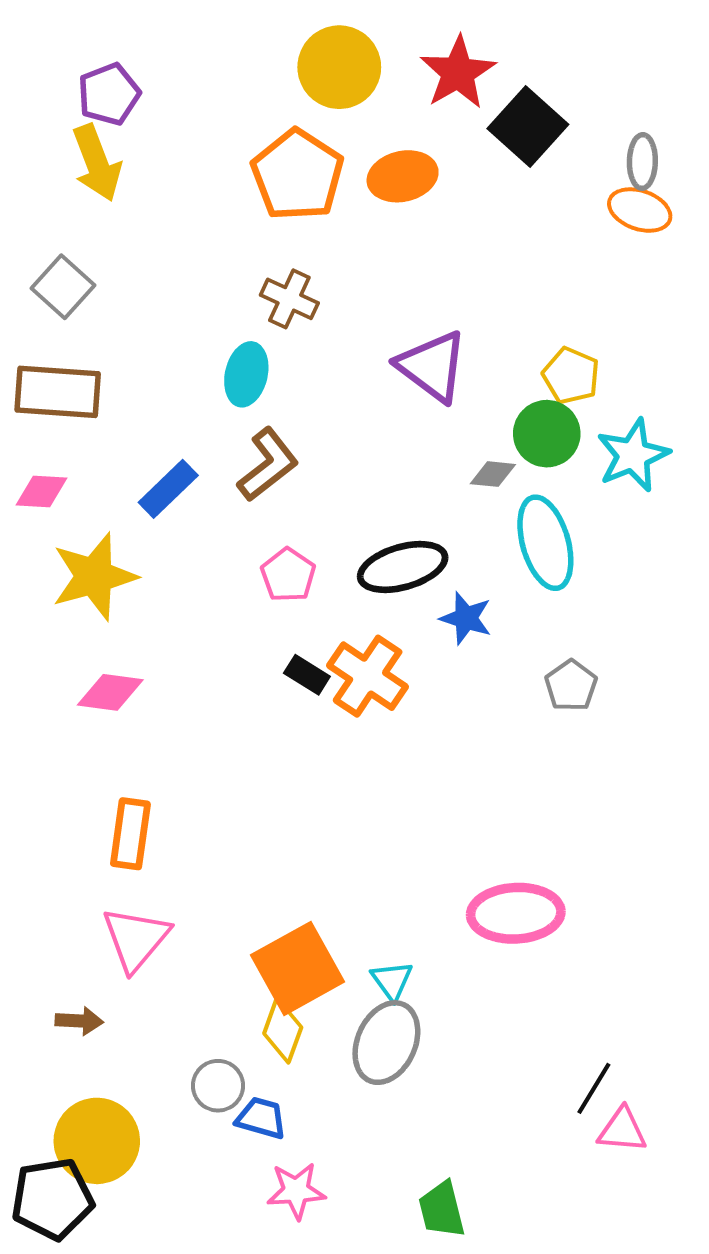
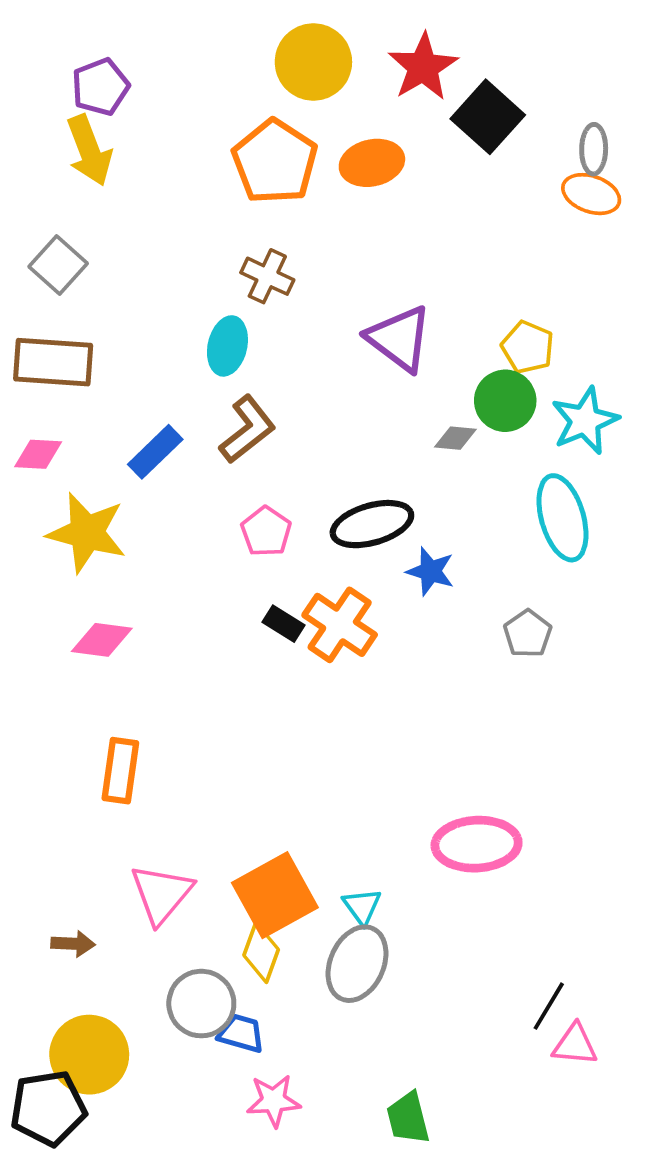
cyan ellipse: (545, 543) -> (562, 518), moved
yellow star: (94, 576) -> (87, 533), turned 30
pink triangle: (136, 939) -> (161, 894), moved
gray circle: (218, 1086) -> (201, 1004), size x1.4

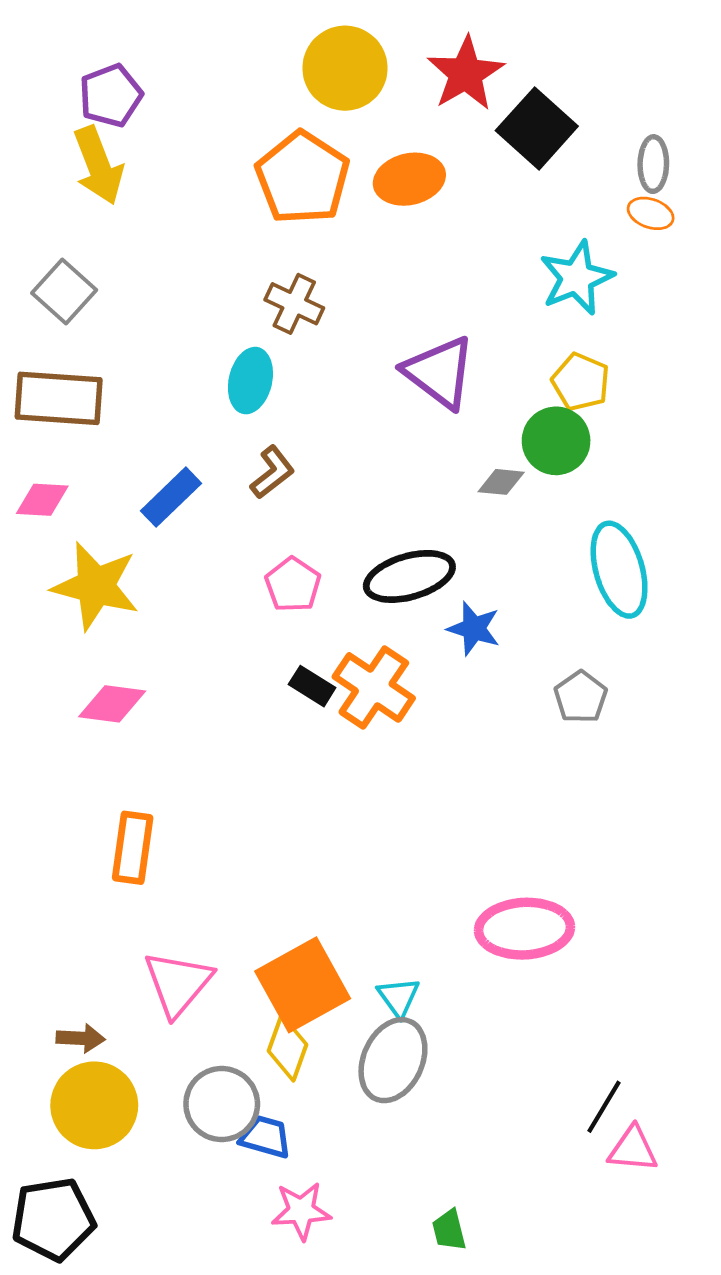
orange ellipse: (591, 194) -> (651, 213), size x0.7
cyan star: (585, 421) -> (577, 278), moved
brown L-shape: (247, 429) -> (272, 472), size x0.7
yellow circle: (89, 1055) -> (94, 1105), moved
green trapezoid: (408, 1118) -> (449, 1230), size x0.7

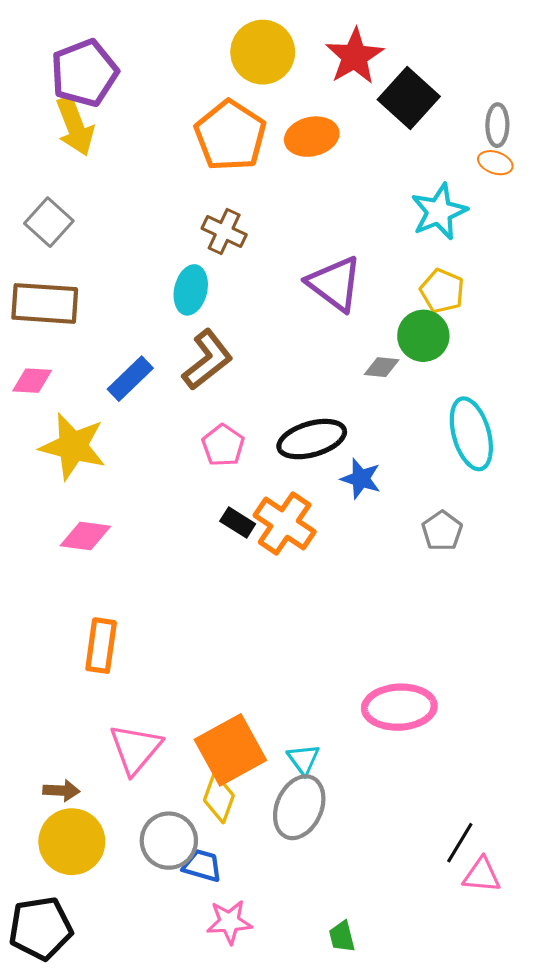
purple pentagon: (111, 96) -> (84, 73), size x1.4
brown L-shape: (272, 472) -> (207, 360), size x1.5

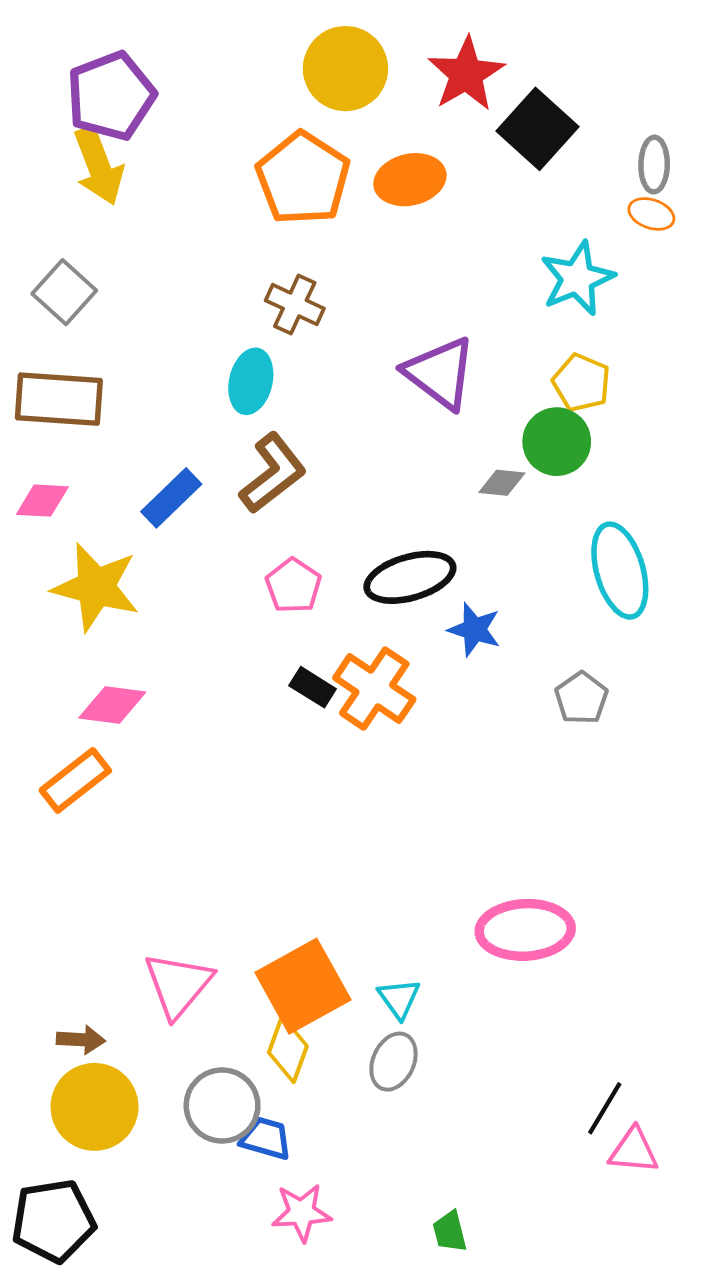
orange rectangle: (101, 646) -> (75, 780), moved, turned 44
gray ellipse: (299, 807) -> (393, 1062), size x0.7

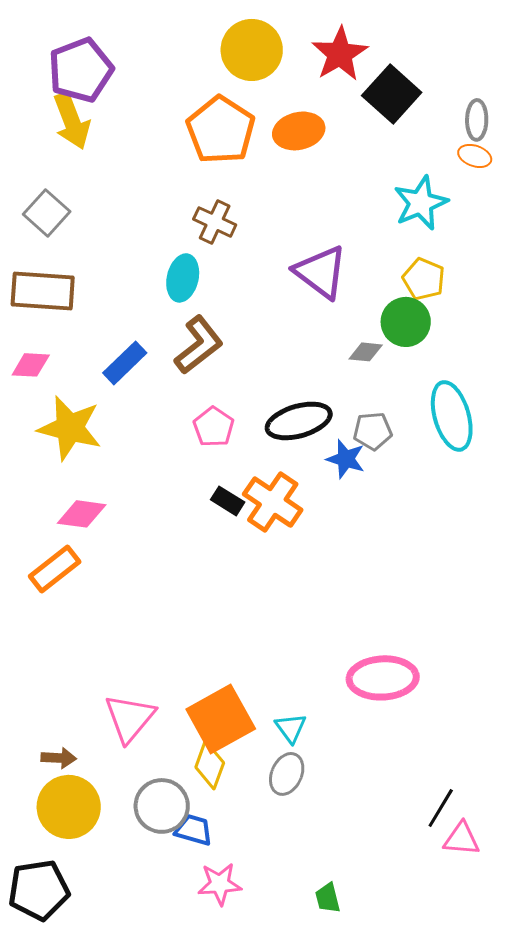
gray pentagon: (581, 698) -> (373, 431), moved, turned 30

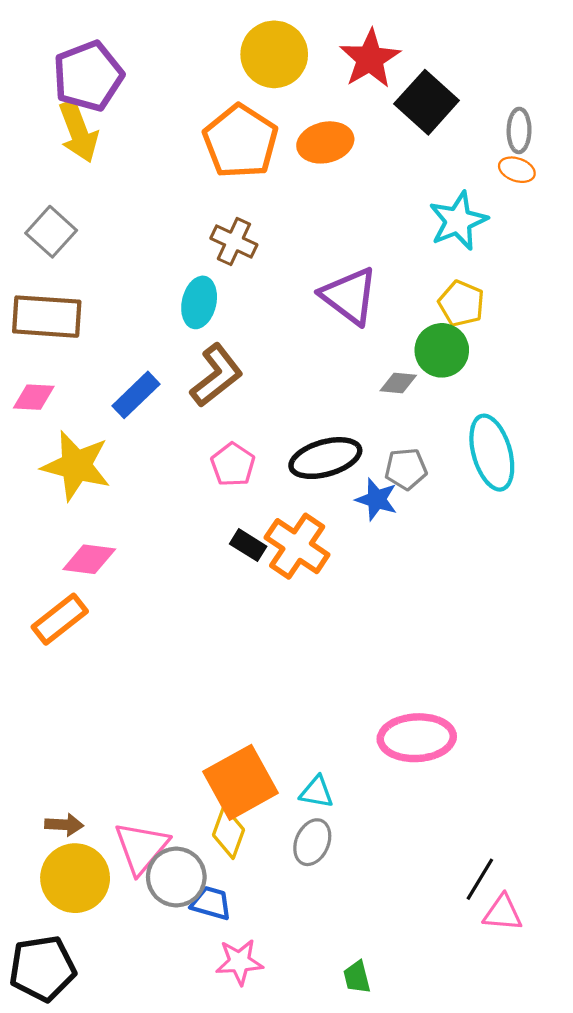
pink triangle: (130, 718) -> (141, 848), moved
cyan triangle: (291, 728) -> (317, 792), turned -44

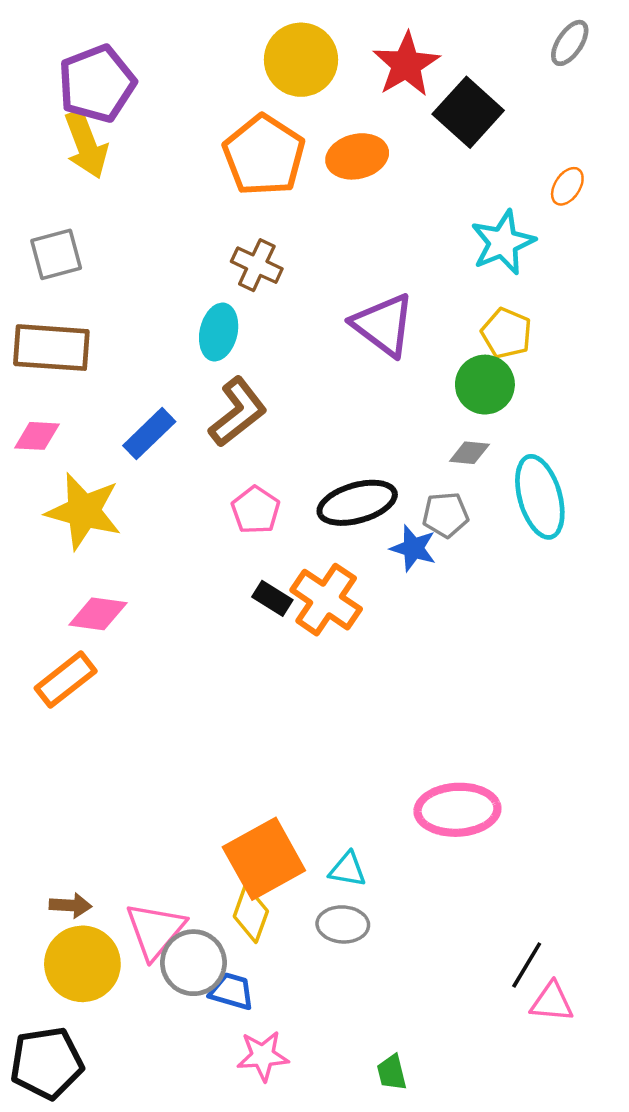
gray ellipse: (519, 130) -> (570, 43), moved, turned 33
orange ellipse: (517, 170) -> (567, 186), turned -76
gray square: (51, 232) -> (56, 254), turned 33
gray diamond: (398, 383) -> (469, 453), moved
gray ellipse: (312, 842) -> (343, 924), turned 69

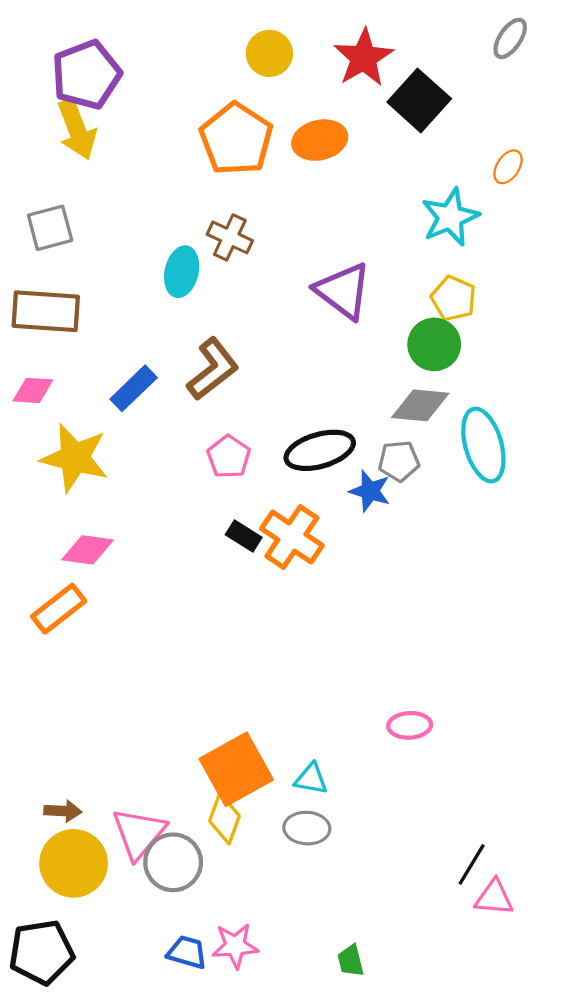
yellow circle: (301, 60) -> (269, 53), size x0.7
cyan ellipse: (219, 332) -> (182, 272), moved
gray diamond: (469, 453) -> (420, 405), size x1.6
pink ellipse: (457, 810) -> (410, 725), size x0.6
blue trapezoid: (232, 991) -> (187, 952), moved

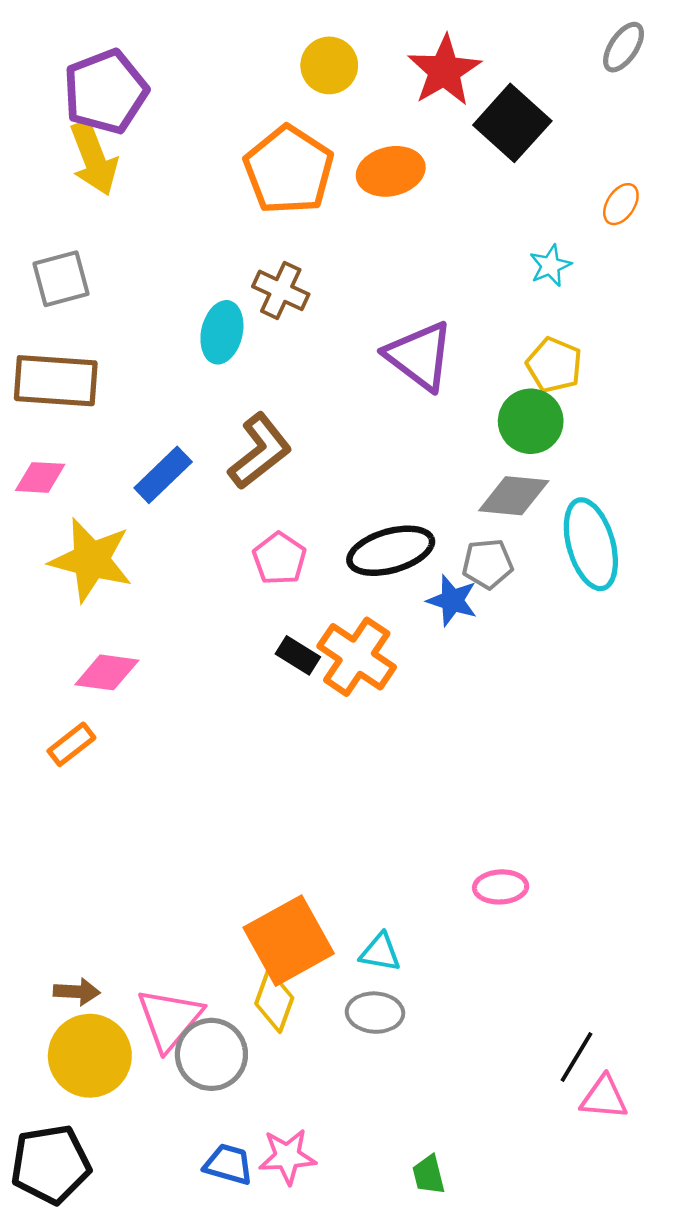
cyan star: (450, 217) -> (550, 266), size x0.6
orange rectangle: (59, 609) -> (71, 744), size x0.7

